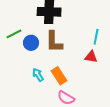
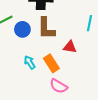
red triangle: (91, 57) -> (70, 47), moved

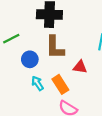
blue circle: (22, 29) -> (30, 59), moved

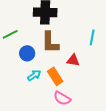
cyan arrow: (37, 83) -> (34, 75), turned 88

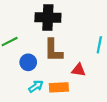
orange rectangle: (55, 76) -> (59, 87), turned -60

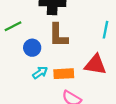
red triangle: (78, 70) -> (95, 65), moved, size x1.5

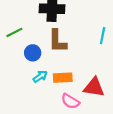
red triangle: (95, 65) -> (94, 87), moved

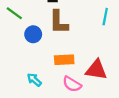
green line: (14, 32) -> (14, 13), turned 63
cyan arrow: (40, 77) -> (34, 80), moved, turned -104

